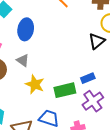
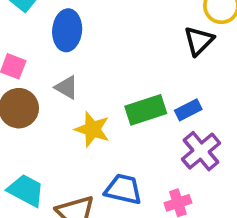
green rectangle: (65, 90) -> (146, 110), moved

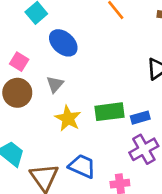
blue ellipse: (67, 30) -> (63, 43), turned -64
gray triangle: (67, 87) -> (55, 84), turned 30

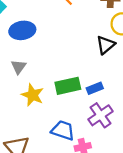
blue ellipse: (63, 43) -> (22, 30), turned -45
blue trapezoid: (82, 166) -> (63, 130), moved

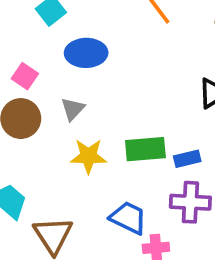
yellow star: (33, 95) -> (88, 156), turned -30
purple cross: (101, 115) -> (190, 202), turned 30

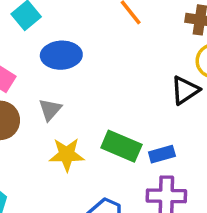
green rectangle: (145, 149) -> (121, 146), turned 30

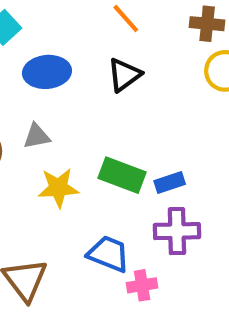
black triangle: (185, 90) -> (124, 75), moved
gray triangle: (50, 110) -> (37, 136), turned 40

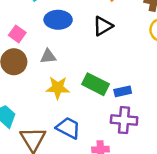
blue trapezoid: (108, 254) -> (68, 128), moved

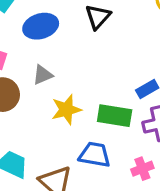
green rectangle: (95, 84) -> (115, 116), moved

